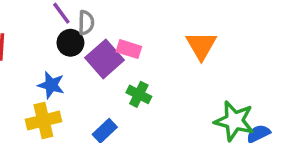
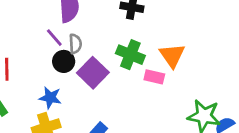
pink rectangle: (129, 49) -> (154, 77), moved
green cross: (139, 94) -> (130, 55), moved, size x1.4

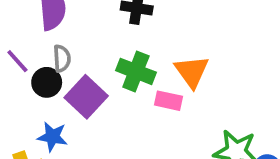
purple line: (54, 38) -> (17, 61), moved
blue star: (50, 98) -> (52, 137), moved

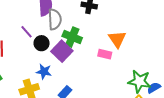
gray semicircle: (62, 58) -> (55, 19), moved, size x1.5
green cross: (136, 71) -> (72, 37), moved

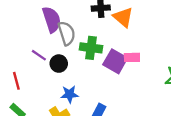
orange triangle: (117, 39) -> (123, 17), moved
purple square: (62, 51) -> (115, 61), moved

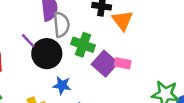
black circle: (59, 64) -> (47, 54), size x1.6
blue star: (70, 94) -> (62, 85), moved

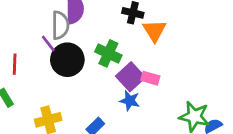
gray semicircle: (61, 25) -> (60, 25), moved
blue star: (62, 85) -> (130, 101), moved

